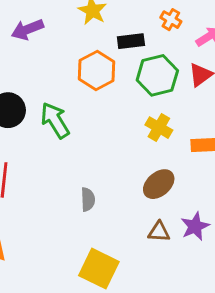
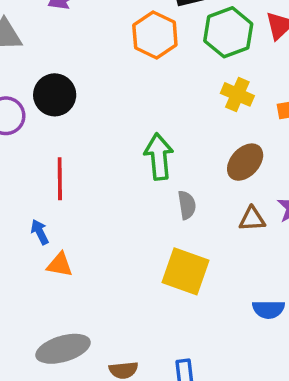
green arrow: (55, 120) -> (159, 157), moved, turned 33
gray semicircle: (88, 199) -> (187, 205), moved

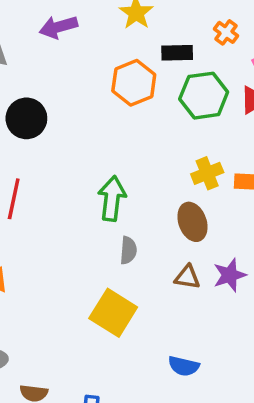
yellow cross: (237, 94) -> (207, 173), moved, turned 32
brown ellipse: (245, 162) -> (192, 222), turned -75

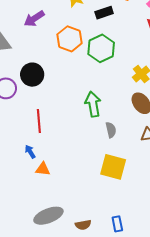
orange hexagon: (134, 83) -> (69, 39), moved
green hexagon: (204, 96) -> (101, 48), moved

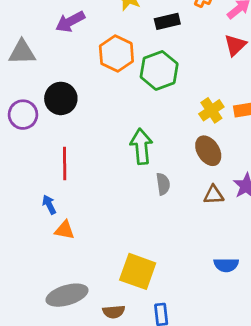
yellow square: (113, 167) -> (138, 271), moved

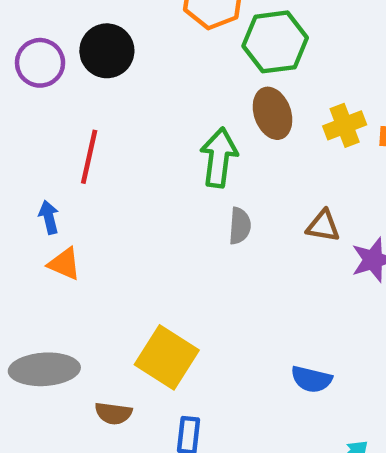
brown ellipse: (208, 151) -> (273, 113), moved
brown triangle: (214, 195) -> (323, 226), moved

